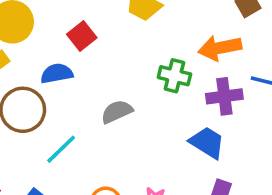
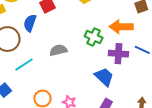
blue semicircle: (57, 73) -> (30, 23), turned -72

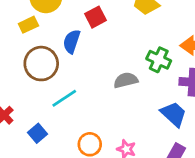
gray semicircle: (58, 50) -> (126, 80), moved

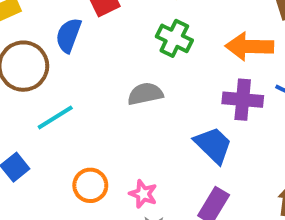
green cross: (159, 60) -> (174, 38), moved

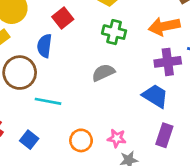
cyan line: (55, 117) -> (48, 101), turned 55

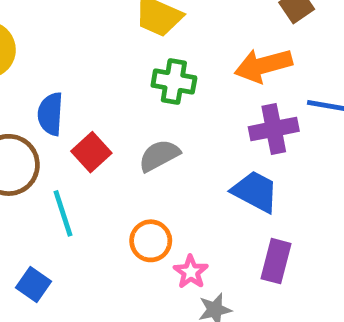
red square: (63, 18) -> (91, 152), moved
cyan line: (48, 101) -> (63, 213), turned 65
pink star: (117, 138) -> (191, 272), turned 30
orange circle: (81, 140) -> (151, 241), moved

